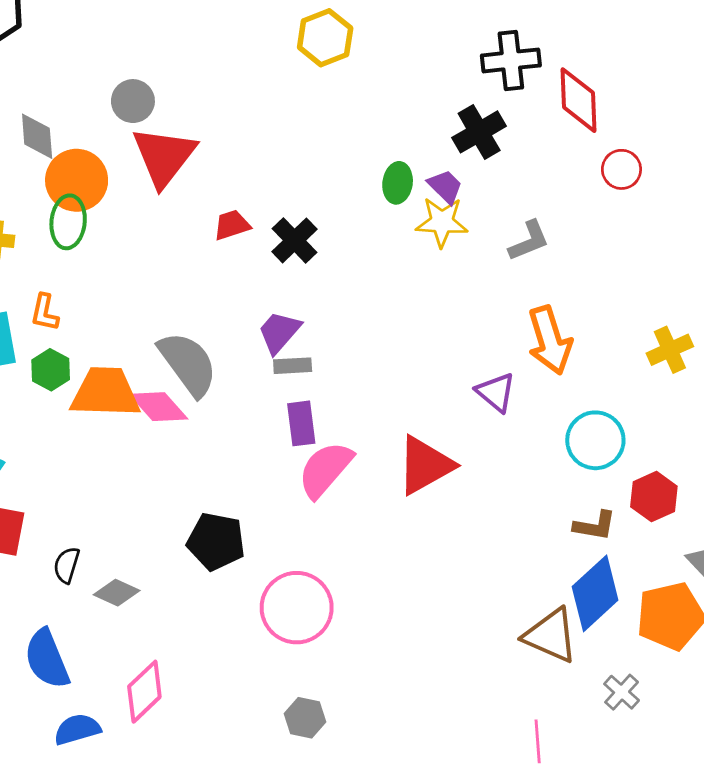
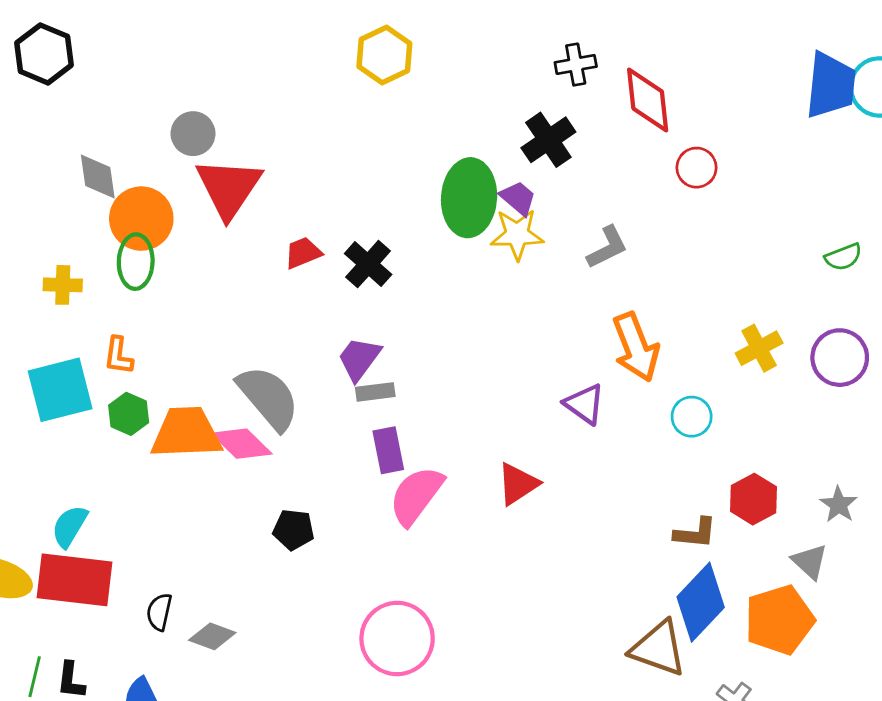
black cross: (511, 60) -> (576, 65), size x0.7
green ellipse: (398, 183) -> (469, 198), size x1.8
cyan circle: (595, 440) -> (692, 417), moved, size x0.7
red triangle: (425, 465) -> (518, 484), size x0.7
black pentagon: (216, 541) -> (293, 530), moved, size x0.7

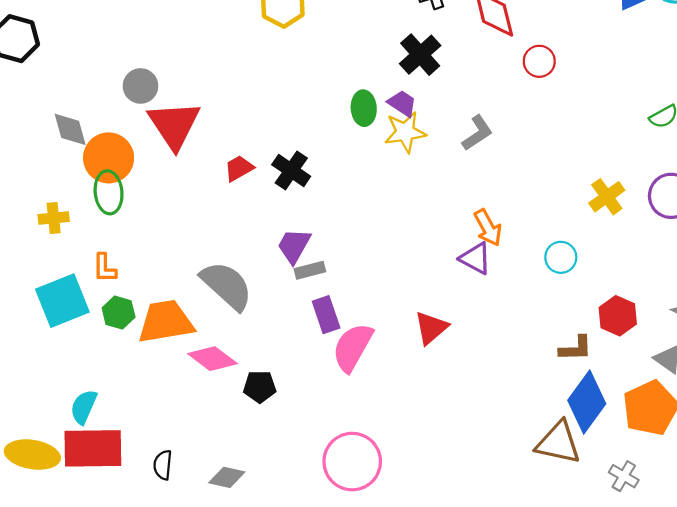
green ellipse: (469, 198) -> (364, 108), size x0.6
orange arrow: (636, 347) -> (488, 228), moved, size x0.7
pink diamond: (242, 444) -> (212, 359), moved
gray diamond: (212, 636) -> (227, 477), moved

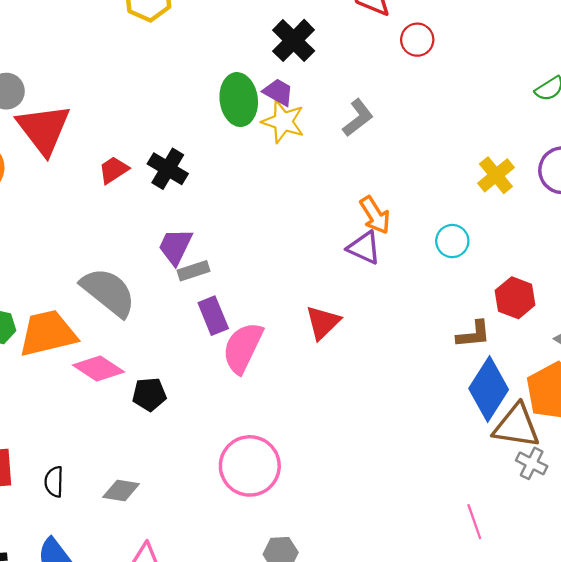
green ellipse: (364, 108) -> (239, 100), size x1.4
yellow star: (405, 132) -> (283, 122), turned 30
brown triangle: (558, 443) -> (516, 426), moved

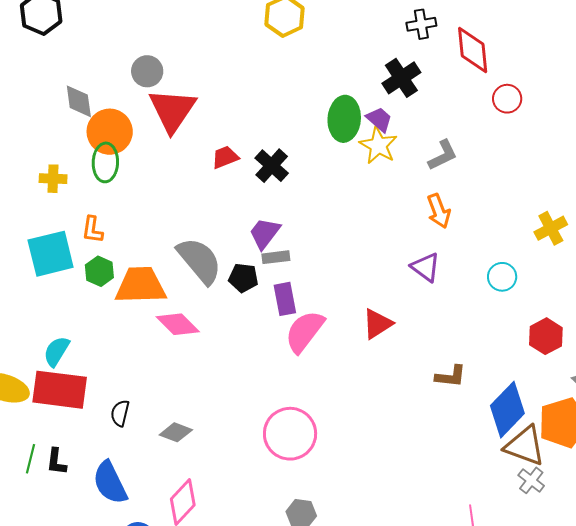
orange arrow: (375, 215) -> (439, 211), moved
brown L-shape: (473, 334) -> (451, 376), moved
black pentagon: (149, 394) -> (243, 278), moved

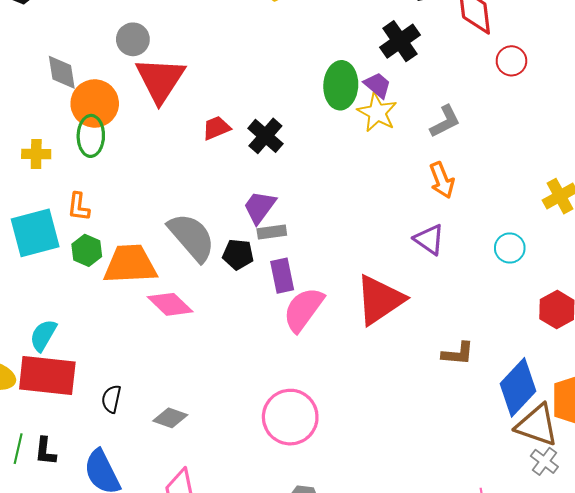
red triangle: (377, 324) -> (380, 300), size x1.6

